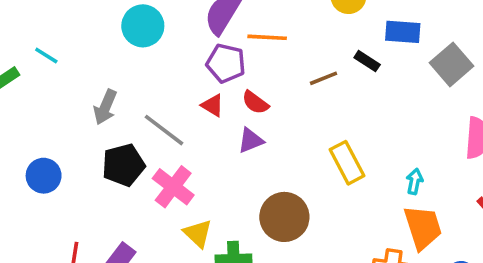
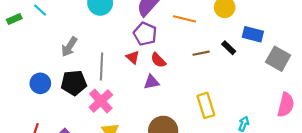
orange line: (267, 37) -> (185, 19), moved
gray square: (451, 64) -> (278, 59), turned -30
gray line: (164, 130) -> (101, 67), turned 45
blue circle: (44, 176) -> (40, 83), moved

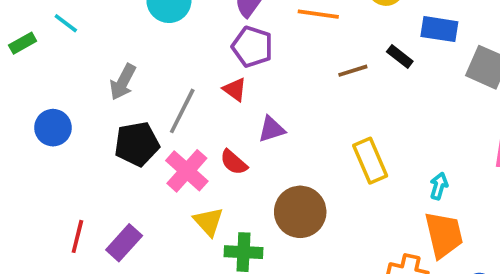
red semicircle: (158, 60) -> (234, 162), moved
gray line: (101, 67) -> (182, 111), turned 30
blue circle: (40, 83) -> (53, 128), moved

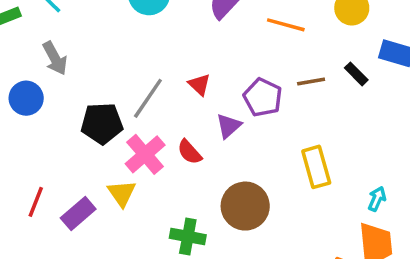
purple pentagon: (252, 47) -> (263, 97), moved
gray arrow: (123, 82) -> (55, 58), moved, turned -64
purple triangle: (272, 129) -> (229, 126), turned -32
yellow triangle: (208, 222) -> (122, 193), moved

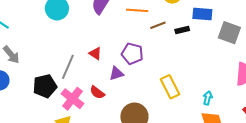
black rectangle: (356, 74) -> (182, 30), turned -48
brown line: (311, 81) -> (158, 25), moved
purple triangle: (229, 126) -> (116, 73), turned 35

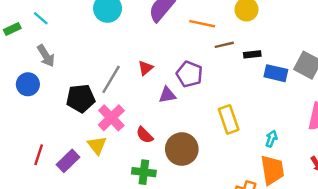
blue rectangle: (202, 14) -> (276, 73), moved
red triangle: (95, 53) -> (146, 68), turned 40
red semicircle: (97, 92) -> (145, 135), moved

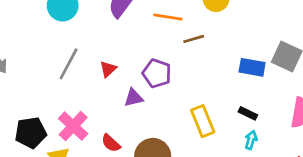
black rectangle: (252, 54) -> (248, 113), moved, turned 35
gray line: (111, 79) -> (69, 64), moved
black pentagon: (81, 98) -> (31, 133), moved

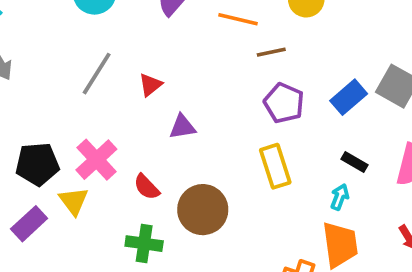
blue rectangle: (252, 67) -> (349, 97), turned -55
purple pentagon: (157, 73) -> (284, 103), moved
black rectangle: (248, 113) -> (354, 162), moved

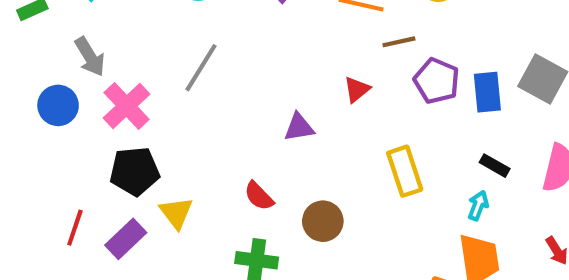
red triangle: (150, 85) -> (357, 89), moved
blue rectangle: (349, 97) -> (487, 92), turned -54
purple pentagon: (284, 103) -> (437, 81), moved
pink cross: (96, 160) -> (127, 106), moved
brown circle: (203, 210) -> (323, 221), size x0.7

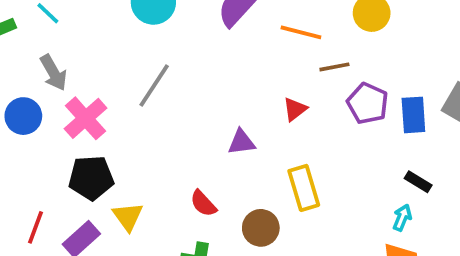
yellow rectangle: (405, 171) -> (304, 188), moved

